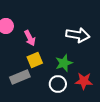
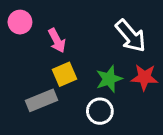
white arrow: (78, 35) -> (131, 36), turned 40
red star: (84, 81) -> (144, 77), moved

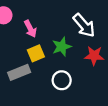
green star: (109, 79) -> (62, 47), moved

